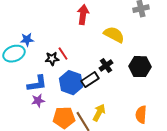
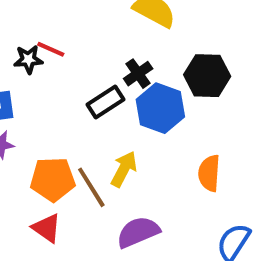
red line: (63, 54) -> (51, 49), turned -32
blue hexagon: (71, 83) -> (160, 108), moved

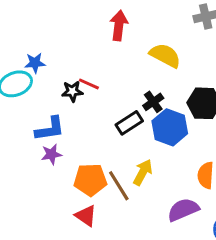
purple semicircle: (138, 232) -> (183, 210), moved

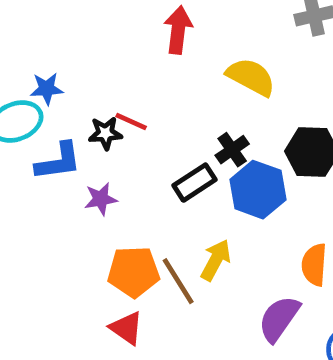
blue L-shape: (50, 129) -> (58, 161), moved
purple star: (51, 154) -> (101, 199), moved
purple semicircle: (183, 210) -> (279, 319), turned -32

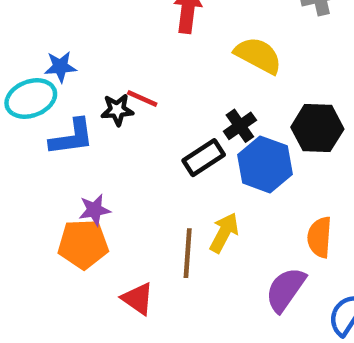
purple star: (101, 199) -> (94, 210), moved
orange pentagon: (134, 272) -> (83, 244), moved
brown line: (178, 281) -> (188, 253), turned 36

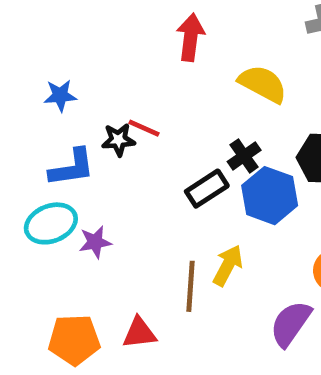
cyan ellipse: (31, 99) -> (51, 223), moved
orange pentagon: (83, 244) -> (74, 340), moved
red triangle: (138, 299) -> (139, 333), turned -42

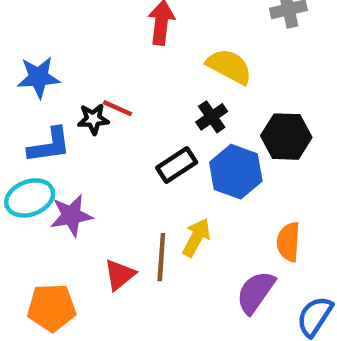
blue star: (60, 95) -> (38, 77), size x1.4
black cross: (244, 156) -> (212, 117), moved
purple star: (95, 242) -> (71, 215), size x1.4
red triangle: (139, 333) -> (120, 275), moved, turned -32

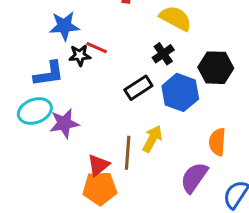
blue star: (38, 77) -> (64, 26), moved
orange pentagon: (52, 308) -> (100, 188), moved

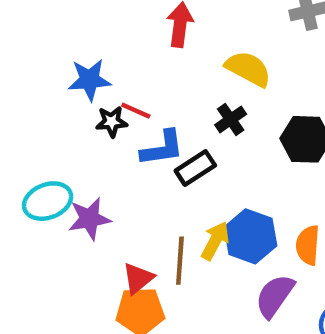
blue L-shape: (49, 74) -> (162, 148), moved
blue hexagon: (180, 92) -> (250, 236), moved

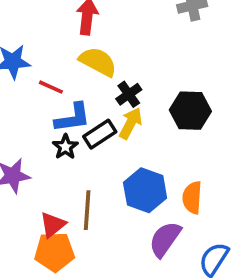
yellow semicircle: (248, 69) -> (98, 62), moved
black star: (112, 122) -> (65, 147), moved, turned -30
yellow arrow: (215, 241) -> (131, 123), moved

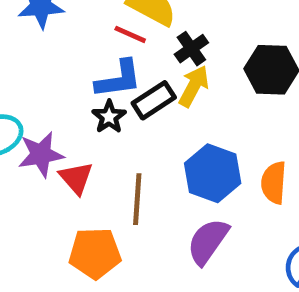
red line: (51, 87) -> (130, 34), moved
red triangle: (53, 225) -> (76, 178), moved, turned -32
purple semicircle: (165, 239) -> (208, 241), moved

